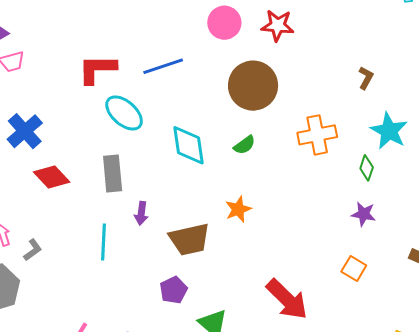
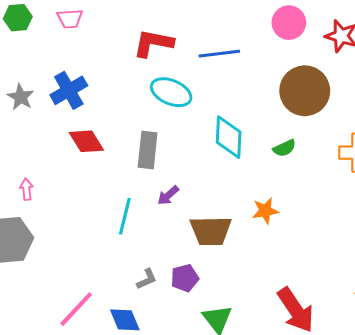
cyan ellipse: (124, 113) -> (171, 92), turned -30
purple arrow: (141, 213) -> (168, 195), turned 30
gray L-shape: (33, 250) -> (147, 279), moved

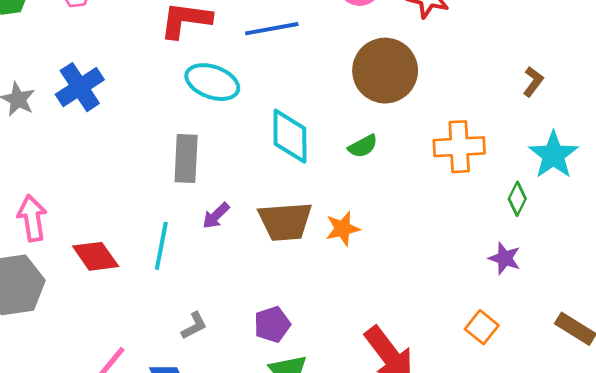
red diamond: (86, 141) -> (96, 256), moved
pink arrow: (26, 189) -> (32, 218), size x1.6
brown trapezoid: (211, 231) -> (285, 221), moved
purple pentagon: (185, 278) -> (272, 324), moved

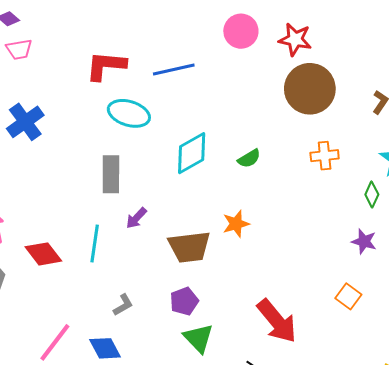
brown circle: (385, 71) -> (310, 89), moved
cyan diamond: (290, 136) -> (192, 153), turned 63
orange cross: (459, 147) -> (325, 156), size x0.7
brown trapezoid: (285, 221) -> (189, 247), moved

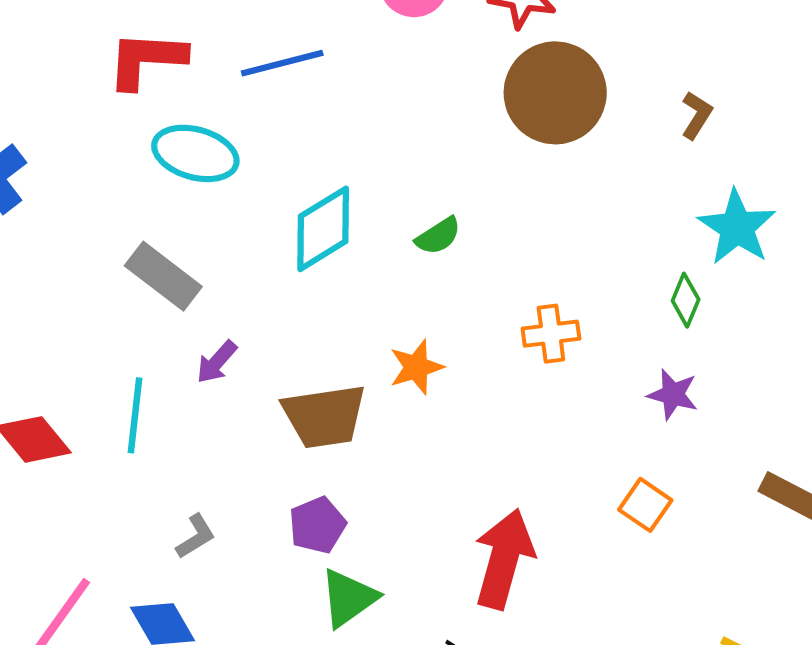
orange cross: (325, 156) -> (551, 334), moved
gray rectangle: (111, 174) -> (163, 276), turned -51
red arrow: (277, 321) -> (504, 559), turned -123
green triangle: (198, 338) -> (348, 598), turned 40

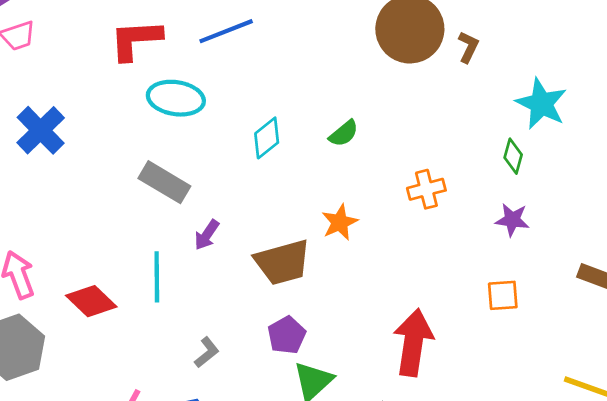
brown L-shape: (697, 115) -> (468, 47), moved
cyan diamond: (323, 229) -> (267, 138), size x0.7
orange square: (645, 505) -> (503, 295), turned -32

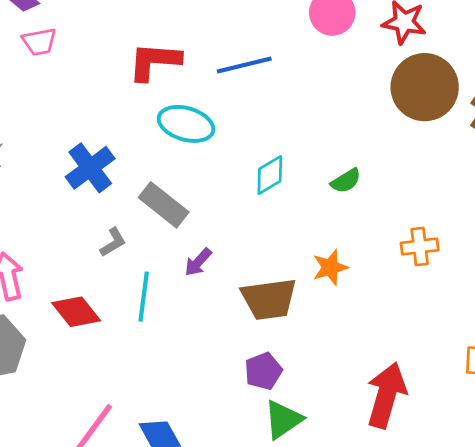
blue cross: (41, 130) -> (90, 168), moved
gray L-shape: (207, 352) -> (113, 242), moved

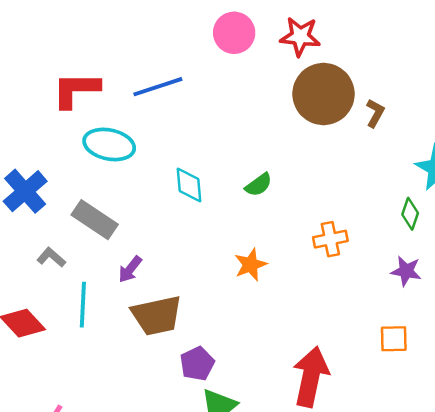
cyan diamond: (270, 175) -> (189, 185), turned -60
gray L-shape: (113, 242) -> (51, 257), turned -104
brown trapezoid: (269, 299) -> (157, 315), moved

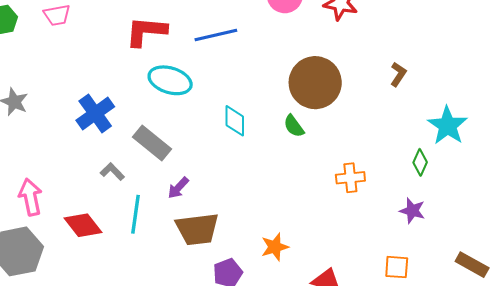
brown circle: (323, 94) -> (315, 83), moved
green semicircle: (259, 185) -> (294, 126), turned 85
orange star: (250, 265) -> (275, 247), moved

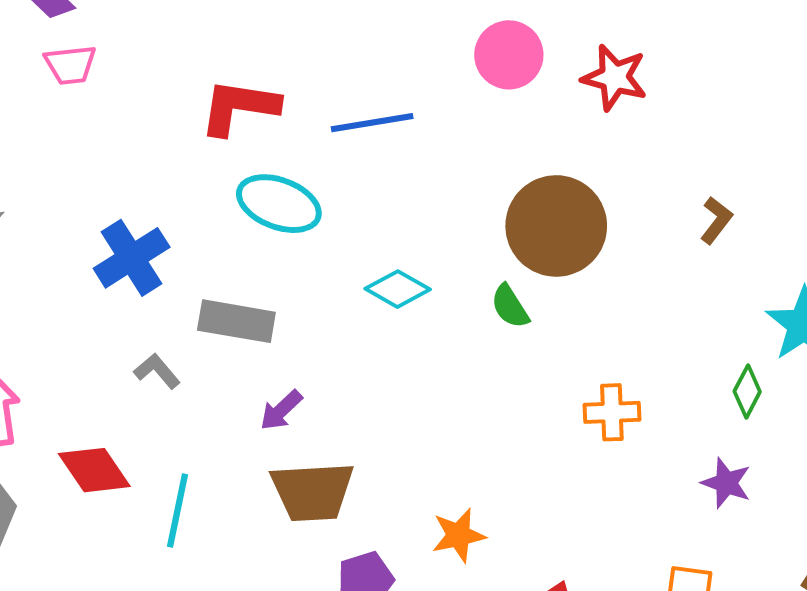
cyan diamond: (235, 121) -> (398, 289), turned -64
gray rectangle: (152, 143) -> (236, 321), turned -33
cyan line: (136, 214) -> (177, 510), moved

